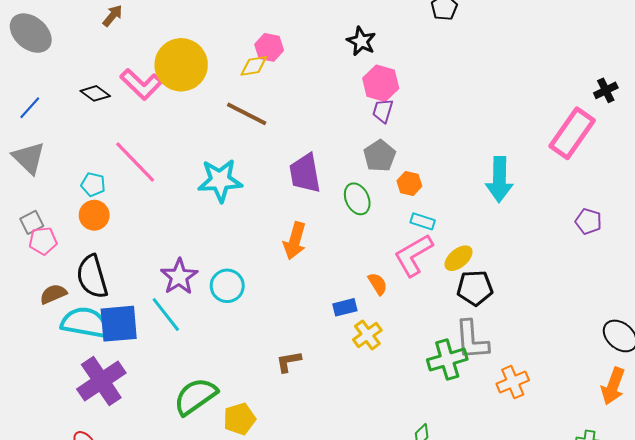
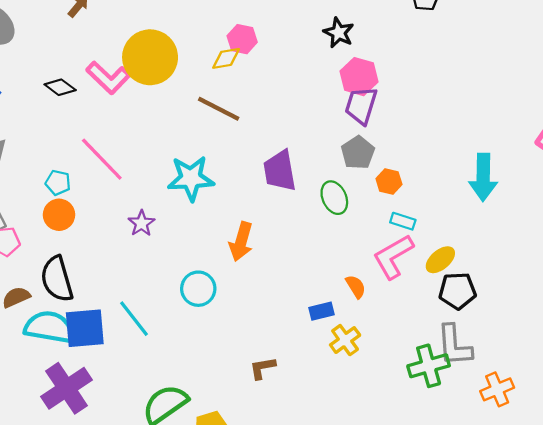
purple trapezoid: (383, 111) -> (361, 105), size x1.5
orange arrow: (295, 241) -> (241, 242), moved
purple star: (179, 277) -> (141, 223), moved, size x0.7

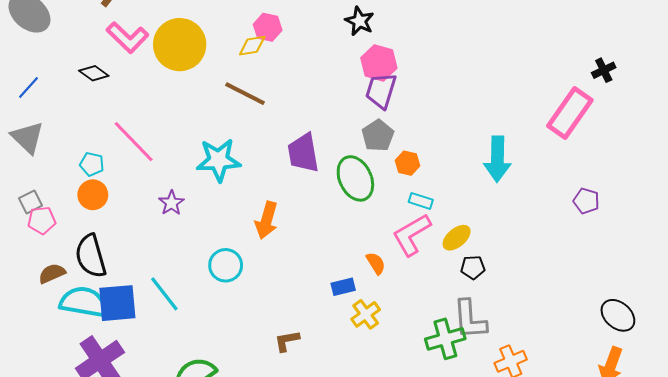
pink L-shape: (108, 78) -> (128, 37), moved
green ellipse: (334, 198) -> (355, 178), size x1.4
black pentagon: (457, 291) -> (473, 267), size x0.7

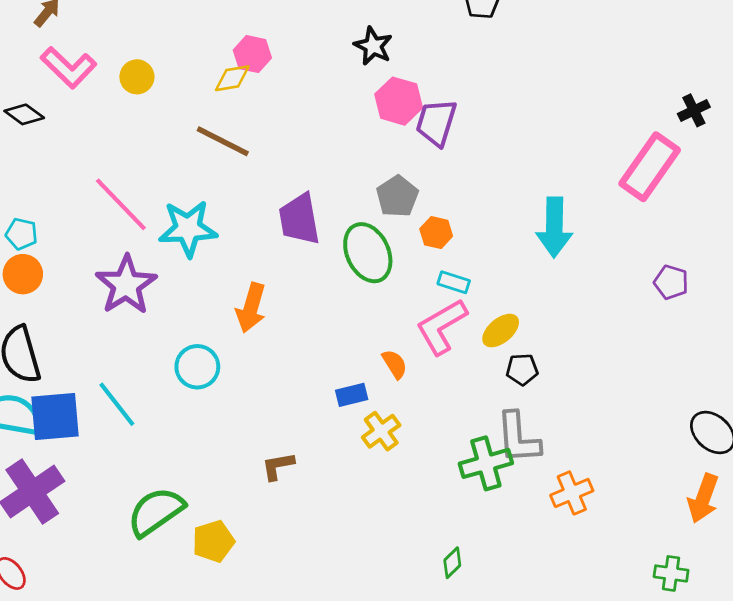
yellow circle: (180, 45) -> (137, 77), size x0.5
purple trapezoid: (381, 91) -> (436, 122), moved
pink line: (134, 142) -> (121, 204), moved
purple star: (171, 203) -> (126, 285), size x1.8

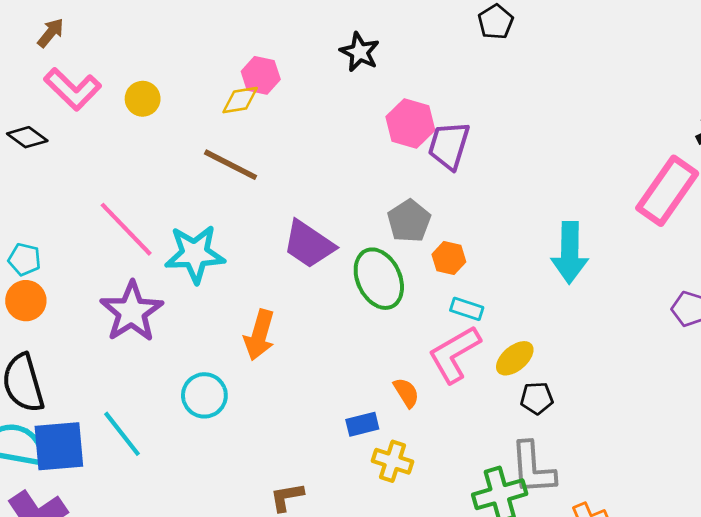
black star: (373, 46) -> (360, 52), moved
purple trapezoid: (299, 219) -> (309, 244), turned -46
yellow cross: (381, 431) -> (393, 461), turned -36

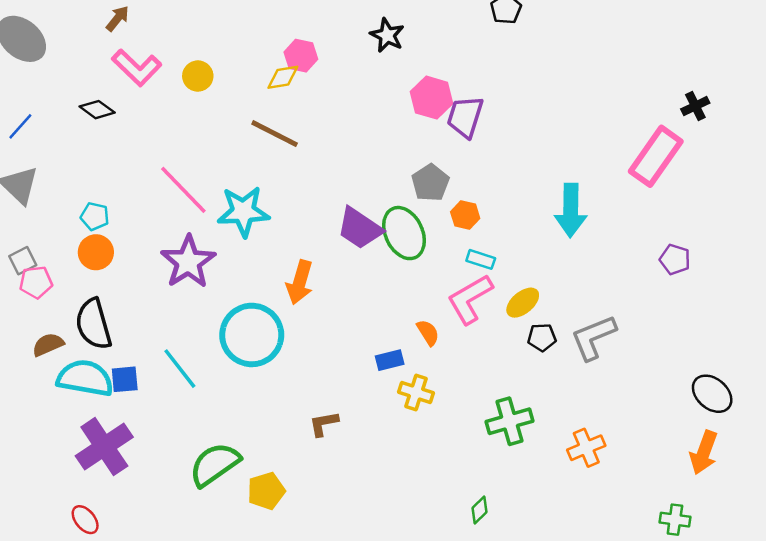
purple trapezoid: (309, 244) -> (360, 228), moved
cyan circle: (204, 395) -> (252, 335), size x1.6
blue square: (59, 446) -> (125, 379), size x0.6
gray L-shape: (533, 468) -> (593, 337), moved, turned 72

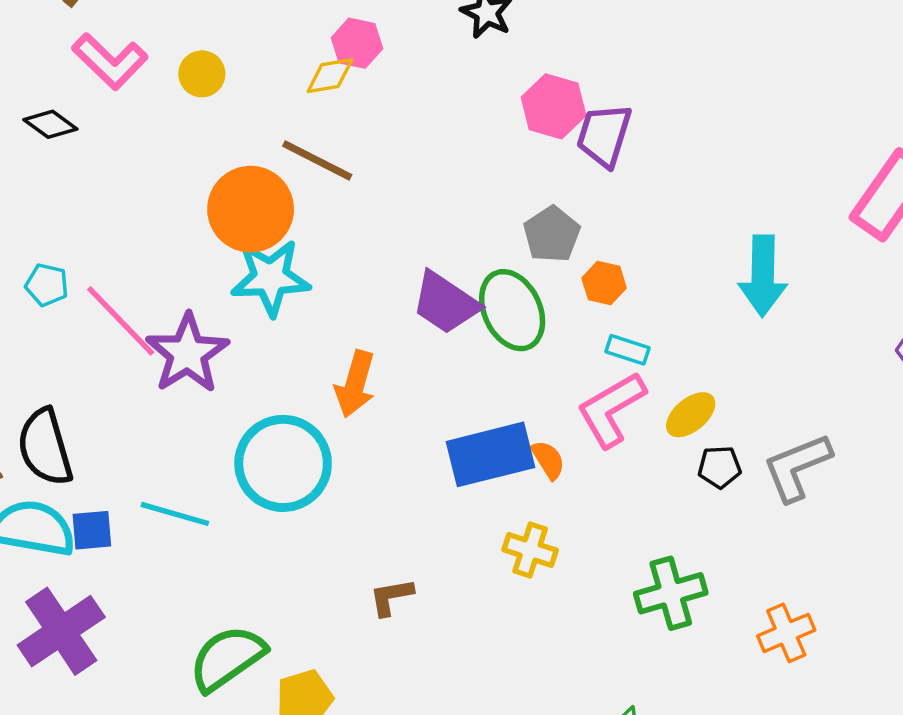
pink line: (183, 190) -> (121, 321), moved
orange circle: (96, 252) -> (251, 209), moved, size x1.6
blue rectangle: (390, 360) -> (490, 454), moved, size x2.0
cyan line: (180, 369) -> (175, 514), turned -36

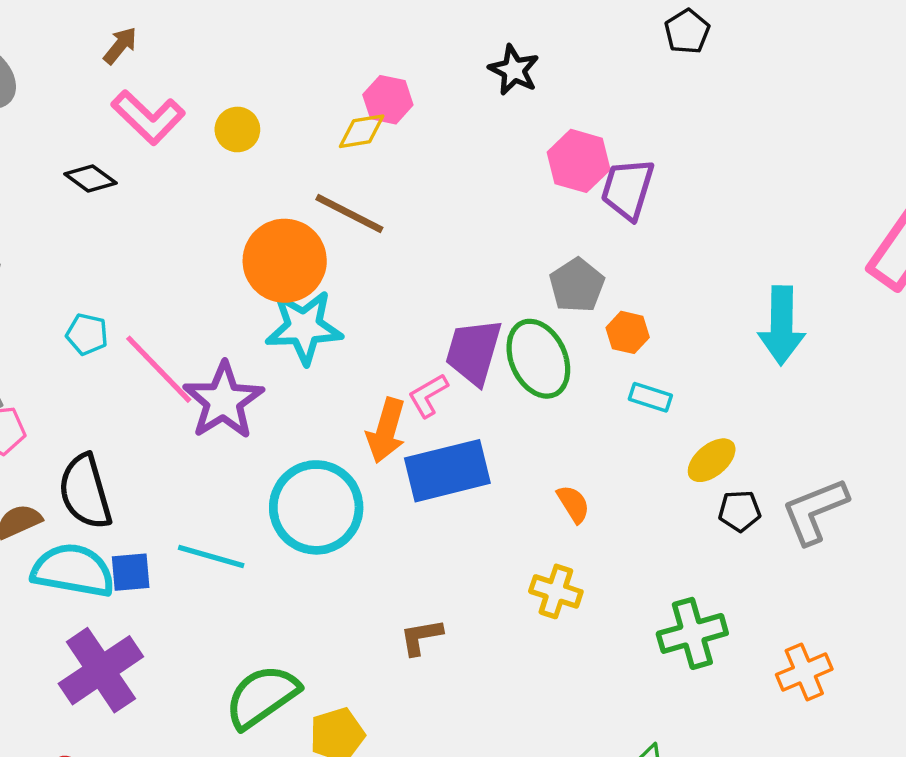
purple trapezoid: (445, 303) -> (474, 352), turned 72
pink L-shape: (611, 409) -> (428, 395), moved, size x0.6
blue rectangle: (490, 454) -> (447, 471), moved

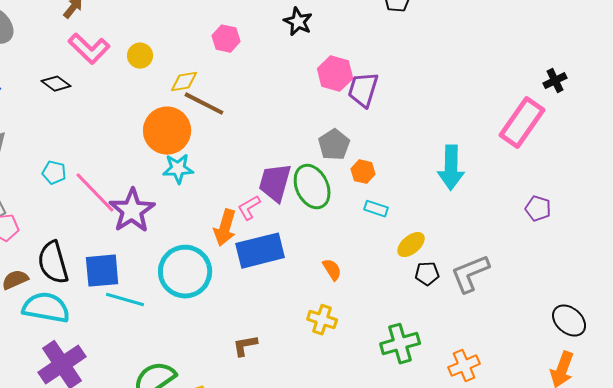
yellow diamond: (362, 131) -> (184, 82), moved
cyan star: (304, 327) -> (178, 169), size x0.7
blue square: (131, 572) -> (102, 271), moved, size x1.5

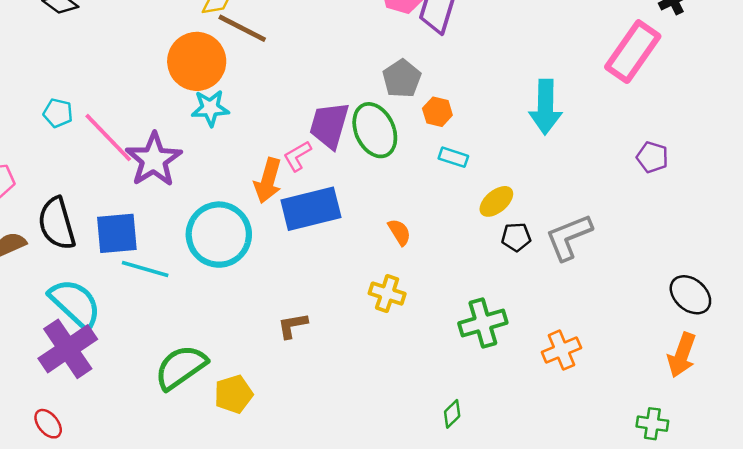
cyan semicircle: (46, 308) -> (75, 303), moved, turned 33

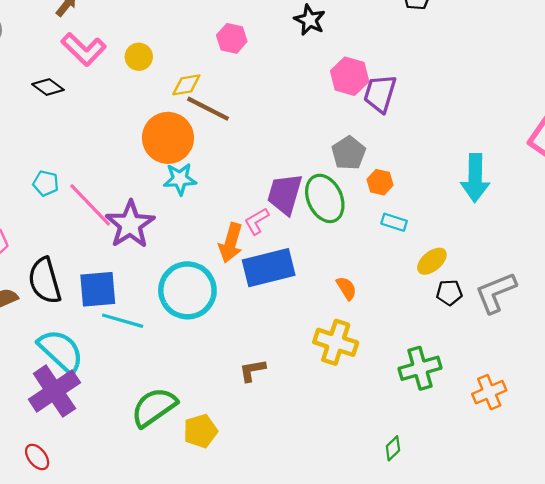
yellow cross: (387, 294) -> (336, 342), size x1.4

